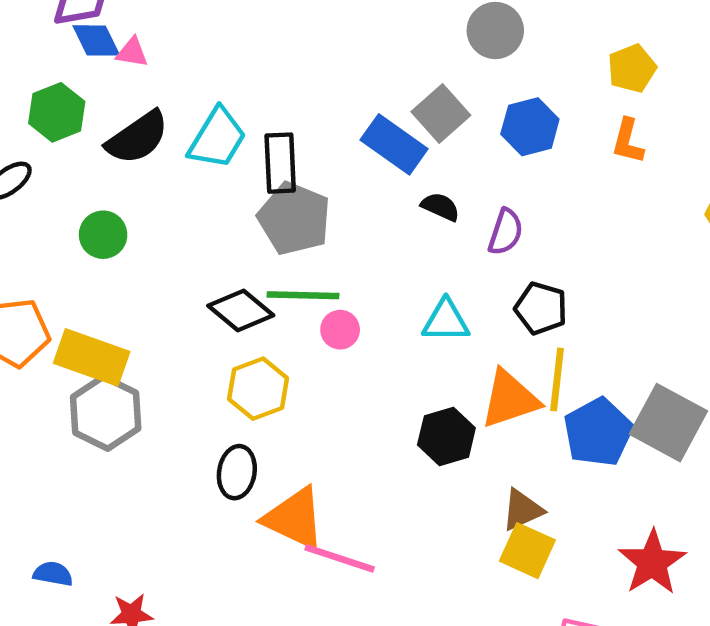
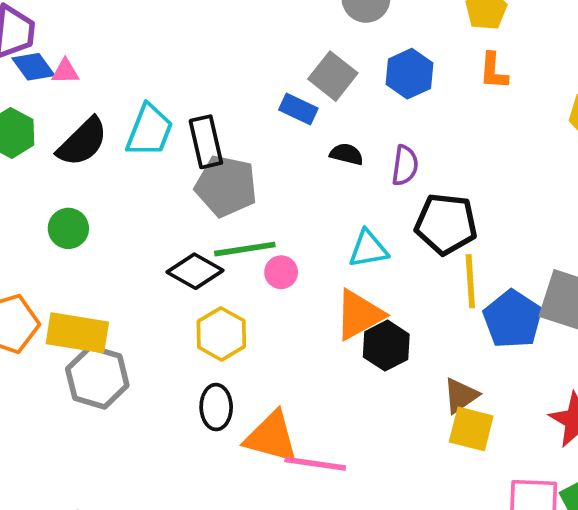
blue rectangle: (394, 144) -> (298, 109), size x0.7
black pentagon: (541, 308) -> (446, 224), size x1.4
orange triangle: (510, 399) -> (359, 315), moved

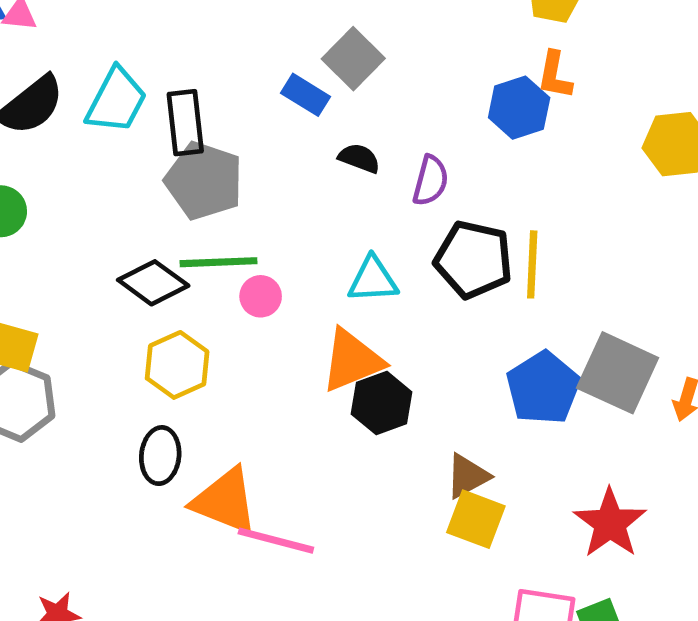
blue hexagon: (410, 74) -> (519, 108), moved
yellow line: (470, 281) -> (532, 264), moved

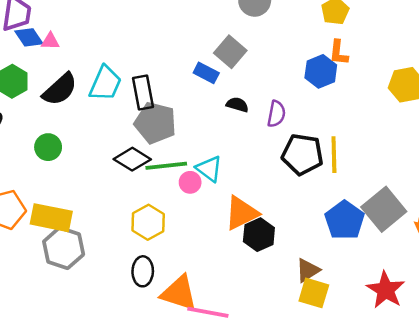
cyan triangle: (373, 280) -> (209, 169), moved, turned 44
black diamond: (153, 283) -> (132, 159), moved
gray square: (618, 373) -> (384, 209), turned 30

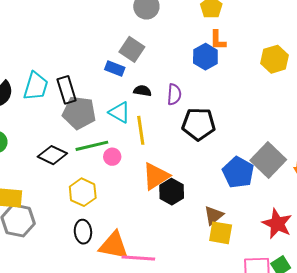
yellow line: (334, 155) -> (141, 130), moved
black diamond: (132, 159) -> (52, 155), moved
cyan triangle: (209, 169) -> (120, 112), moved

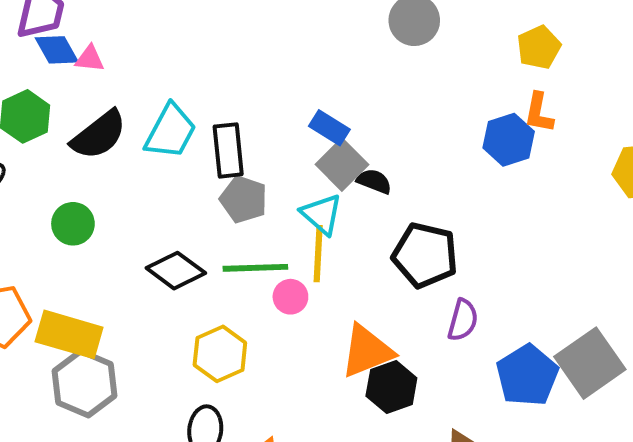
gray square: (132, 49) -> (342, 165), moved
purple semicircle: (174, 94) -> (463, 320), moved
gray pentagon: (79, 113) -> (244, 199), size x0.7
black pentagon: (199, 124) -> (425, 255), moved
yellow line: (141, 130) -> (318, 254), moved

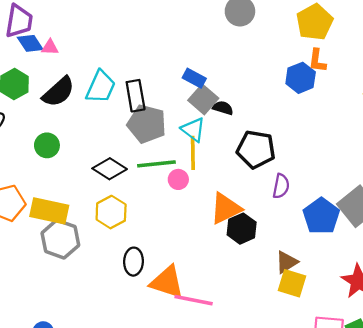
yellow pentagon: (539, 47) -> (315, 22), size x1.4
gray pentagon: (244, 199) -> (147, 124), size x1.4
yellow hexagon: (220, 354) -> (111, 212), moved

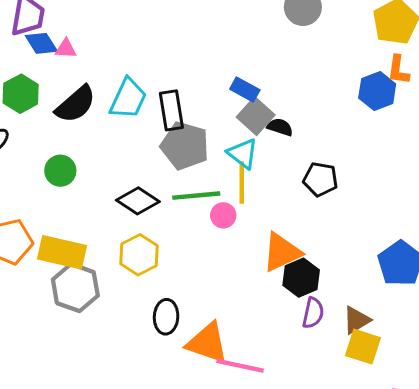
black pentagon: (256, 149) -> (320, 179), size x0.7
purple semicircle: (281, 186) -> (313, 313), moved

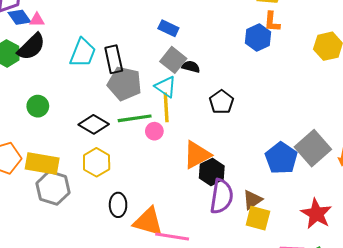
blue rectangle: (245, 90) -> (168, 28), moved
black semicircle: (76, 104) -> (31, 47), moved
black pentagon: (320, 179) -> (221, 102), turned 30
purple semicircle: (313, 313) -> (222, 196), size x1.6

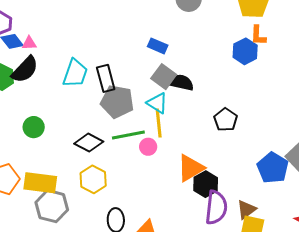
black semicircle: (191, 67) -> (181, 82), size x1.4
black pentagon: (221, 102) -> (226, 120), moved

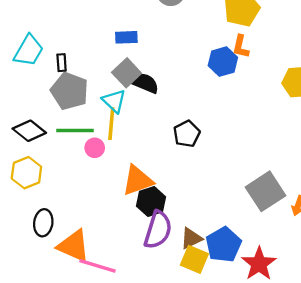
blue rectangle: (158, 46) -> (126, 37), turned -36
black rectangle: (106, 78) -> (62, 63), size x0.6
blue pentagon: (273, 168) -> (224, 245), moved

